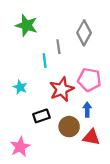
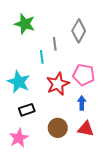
cyan star: (20, 87) -> (19, 82), size x1.6
black rectangle: (41, 116) -> (27, 110), moved
brown circle: (69, 127) -> (58, 128), moved

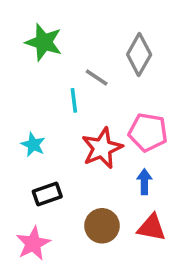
gray line: (55, 44) -> (97, 77), turned -48
cyan star: (19, 82) -> (33, 145), size x0.6

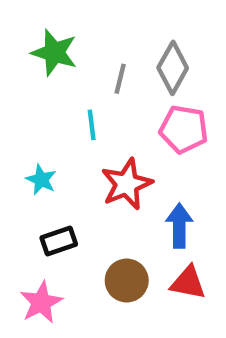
gray line: (97, 77) -> (120, 79), moved, turned 70
pink pentagon: (148, 132) -> (184, 129), moved
blue arrow: (144, 182) -> (179, 226), size x1.4

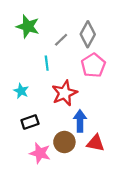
gray line: (120, 79) -> (61, 40), turned 32
pink pentagon: (184, 129) -> (93, 65), turned 30
blue arrow: (179, 226) -> (80, 121), moved
pink star: (41, 302) -> (40, 153), moved, turned -30

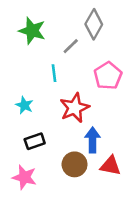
gray diamond: (88, 34) -> (94, 24), moved
pink star: (40, 153) -> (24, 177), moved

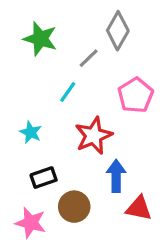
cyan line: (54, 73) -> (68, 92), turned 42
brown circle: (75, 164) -> (74, 207), moved

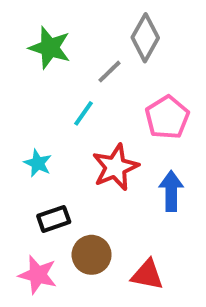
blue arrow: (116, 176) -> (171, 191), moved
red triangle: (139, 208) -> (147, 275), moved

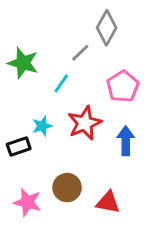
green star: (50, 48) -> (23, 63), moved
cyan star: (38, 163) -> (42, 126), moved, turned 30
black rectangle: (54, 219) -> (19, 147), moved

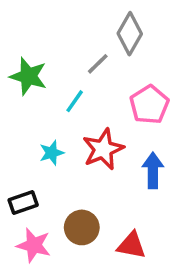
black rectangle: (19, 147) -> (23, 203), moved

